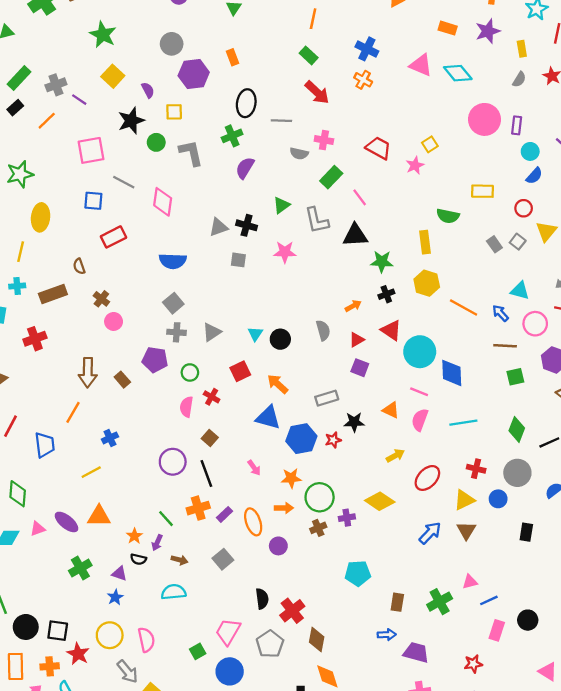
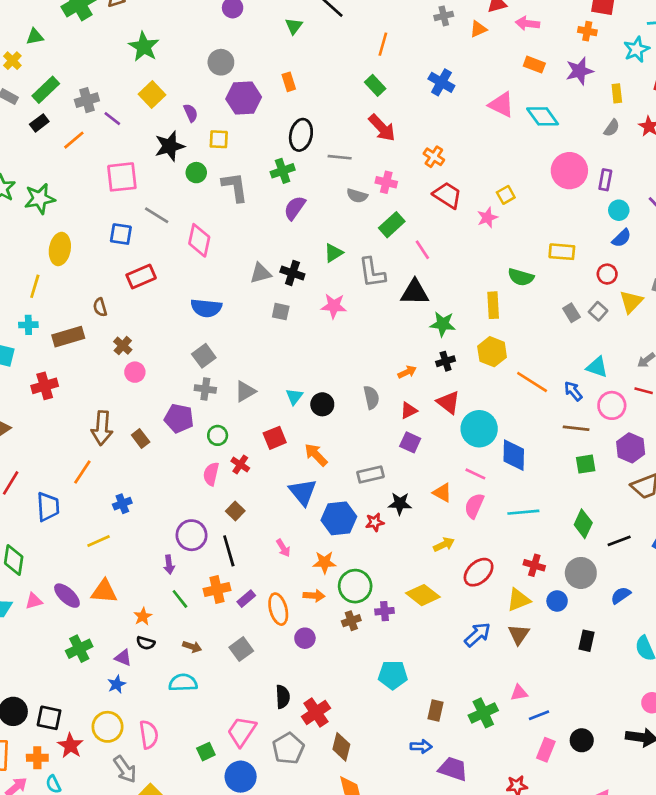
orange cross: (363, 80) -> (434, 157), moved
blue triangle: (268, 417) -> (303, 492), turned 32
purple arrow: (157, 543) -> (169, 564), moved, turned -35

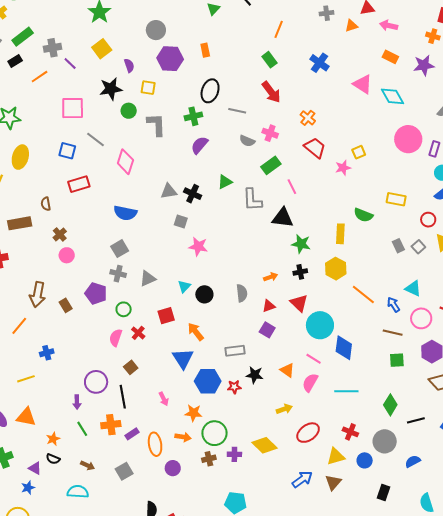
pink star: (334, 306) -> (198, 247), moved

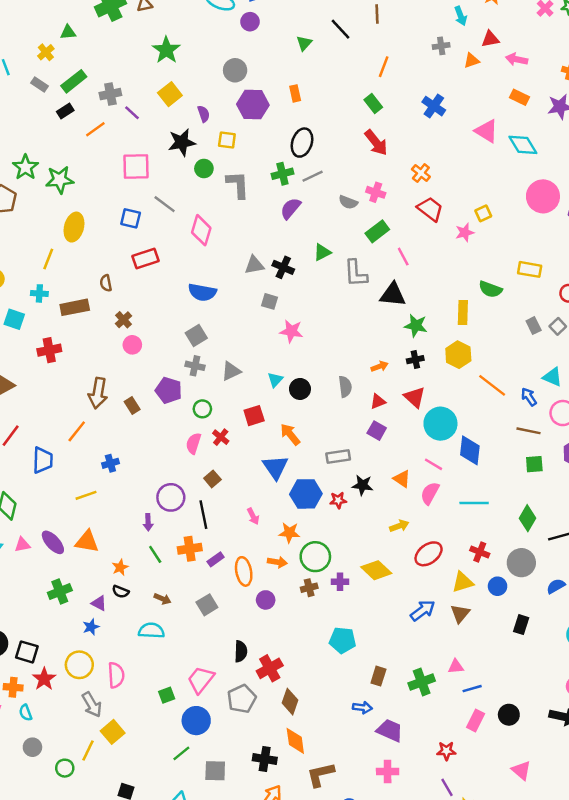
gray line: (237, 111) -> (313, 176), moved, turned -36

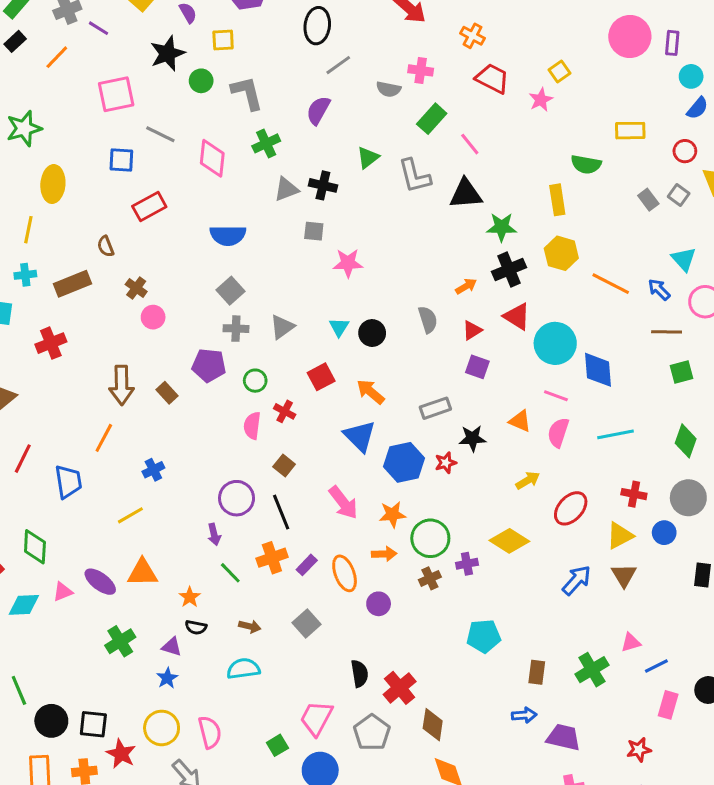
green cross: (282, 174) -> (266, 143), moved
black cross: (415, 360) -> (509, 270), size x1.5
cyan triangle: (552, 377) -> (684, 259), turned 35
pink arrow: (253, 516) -> (343, 503), size x1.6

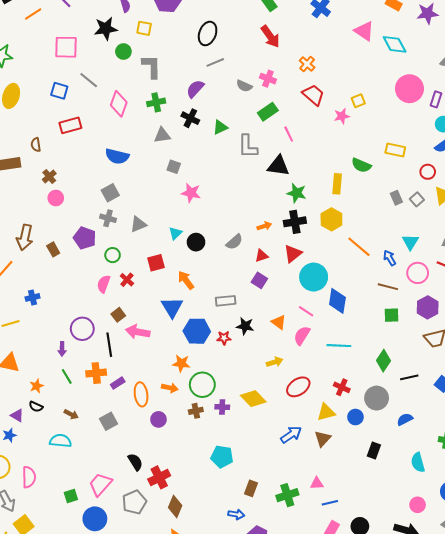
black cross: (323, 185) -> (190, 118), moved
red triangle: (517, 317) -> (293, 254), turned 36
gray semicircle: (428, 320) -> (234, 242), turned 54
pink arrow: (343, 503) -> (138, 332), moved, turned 125
black semicircle: (360, 674) -> (135, 462), turned -36

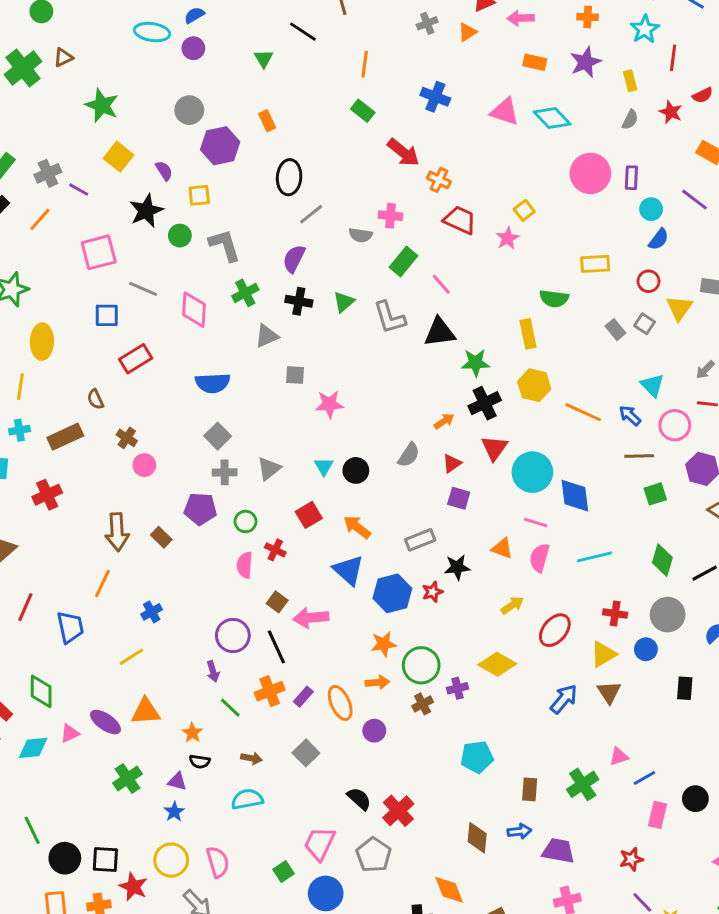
red arrow: (270, 36) -> (403, 152), moved
brown diamond: (175, 506) -> (477, 838), moved

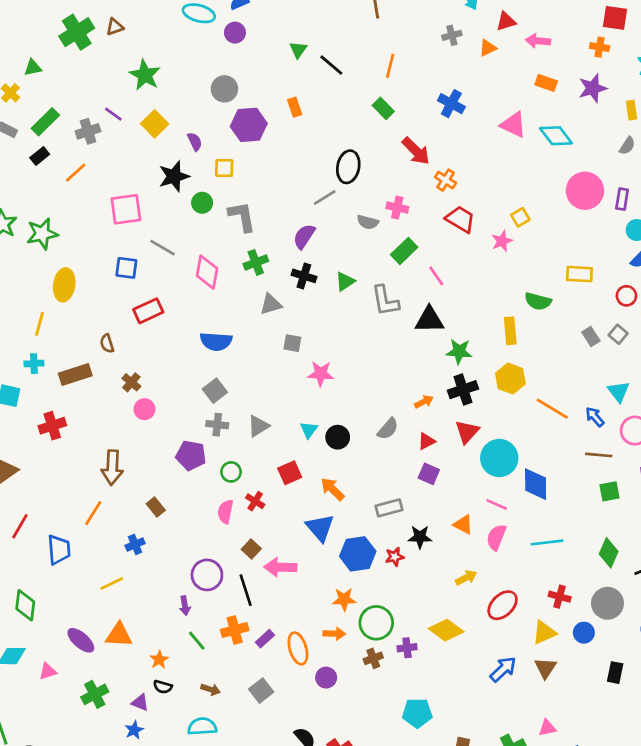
black line: (303, 32) -> (331, 65), moved
black ellipse: (289, 177) -> (348, 167), moved
purple line: (79, 190) -> (113, 114), moved
brown rectangle: (161, 537) -> (156, 507), moved
pink triangle: (70, 733) -> (48, 671), moved

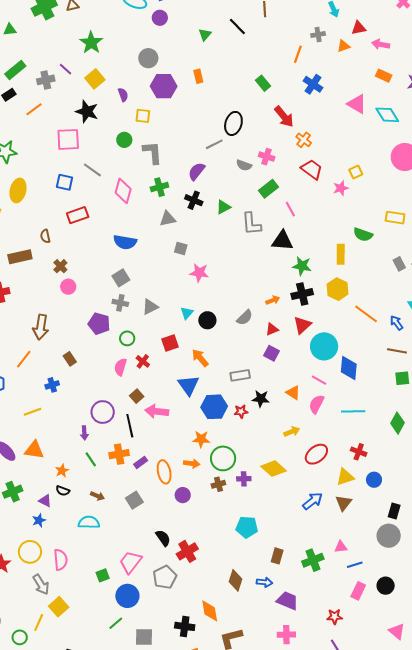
black line: (331, 65) -> (237, 27), moved
orange line: (390, 66) -> (298, 54), moved
black star: (174, 176) -> (87, 112), moved, turned 30
gray circle: (607, 603) -> (389, 536), moved

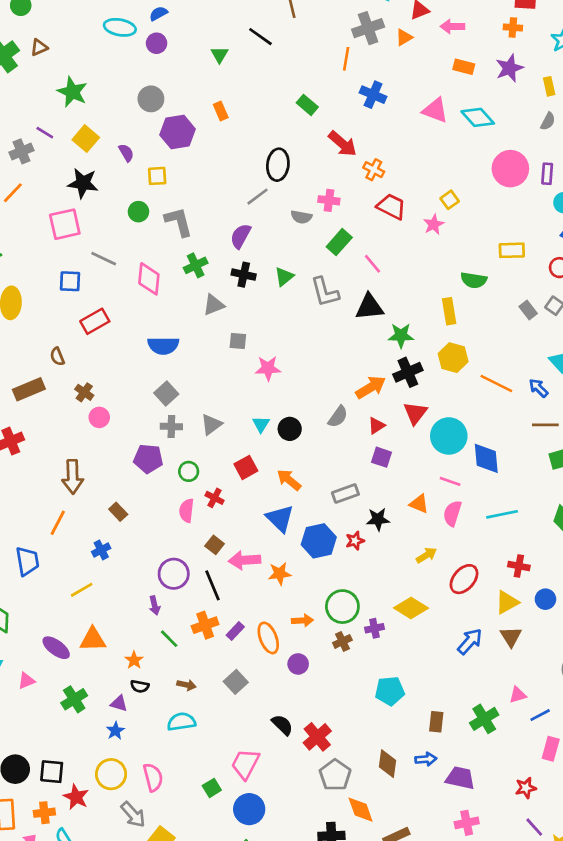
gray cross: (318, 34) -> (368, 28), size x1.6
orange arrow: (273, 300) -> (371, 387), size x1.6
orange star: (201, 439) -> (280, 574), moved
gray pentagon: (165, 577) -> (335, 775), moved

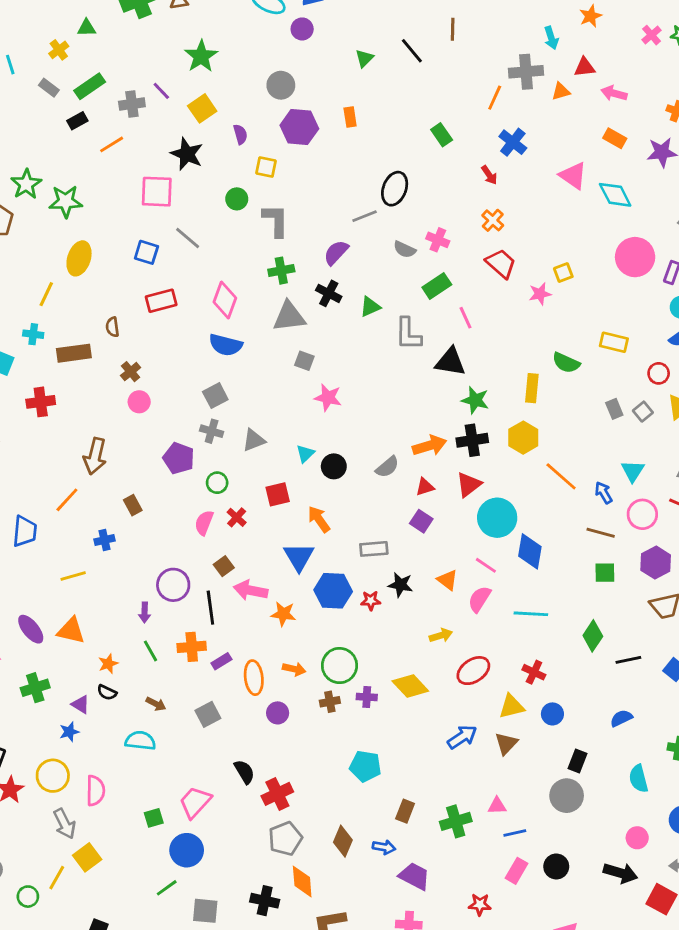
red arrow: (343, 144) -> (489, 175), moved, size x0.6
pink diamond: (149, 279) -> (225, 300), moved
gray triangle: (214, 305) -> (289, 317), size x1.4

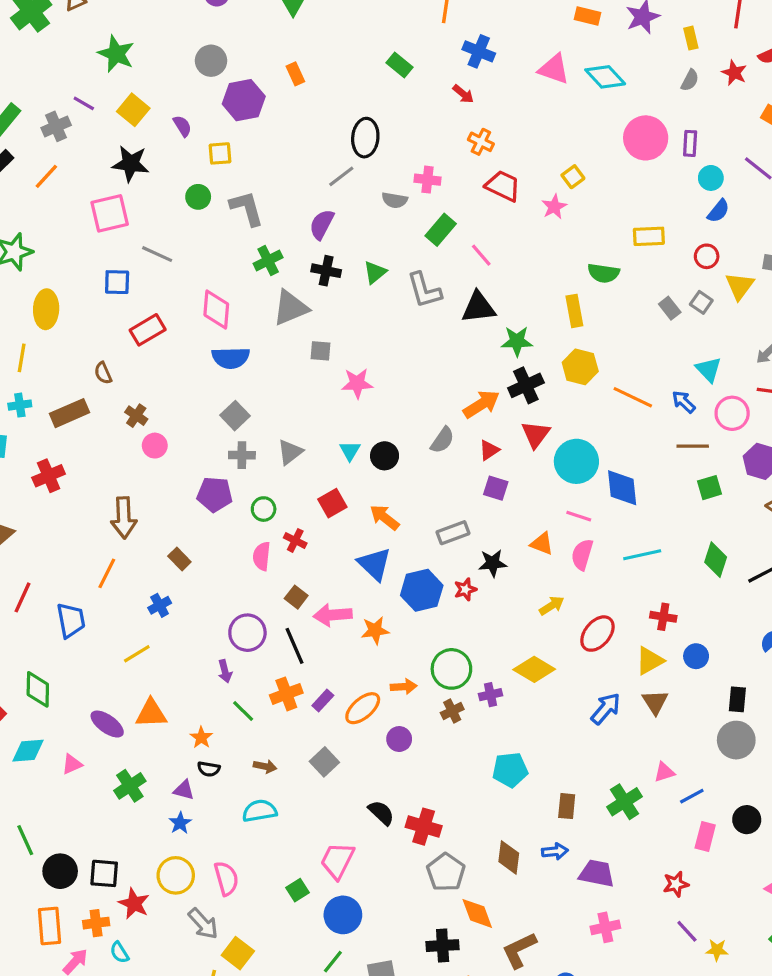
orange ellipse: (254, 678) -> (363, 708), turned 72
red cross: (277, 794) -> (424, 827), turned -32

